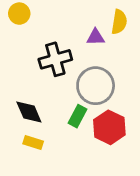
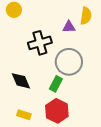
red hexagon: (109, 127) -> (57, 111), moved
yellow rectangle: (33, 143) -> (24, 115), moved

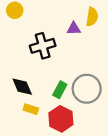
gray circle: (69, 62) -> (87, 89), moved
yellow rectangle: (24, 115) -> (31, 109), moved

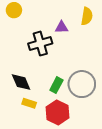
purple triangle: (74, 29) -> (62, 27), moved

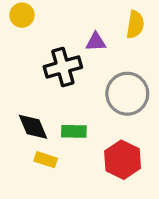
gray circle: (82, 84) -> (127, 94), moved
green rectangle: (56, 85) -> (74, 131), moved, turned 63
red hexagon: (57, 112) -> (123, 160), moved

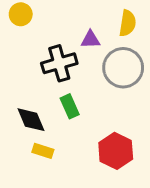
gray circle: (127, 94) -> (123, 68), moved
green rectangle: (74, 131) -> (70, 106), moved, turned 65

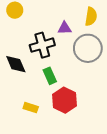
black diamond: (31, 120) -> (16, 64), moved
red hexagon: (116, 151) -> (65, 100), moved

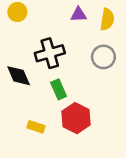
purple triangle: (65, 28) -> (78, 14), moved
gray circle: (88, 48) -> (103, 57), size x0.7

